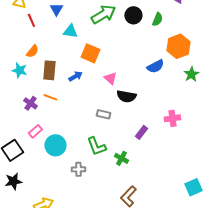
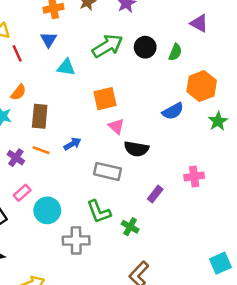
orange square: (90, 53) -> (105, 99), moved, turned -36
blue arrow: (75, 76) -> (72, 144), moved
gray rectangle: (103, 114) -> (108, 171), size x1.5
gray cross: (78, 169) -> (76, 240), size x1.5

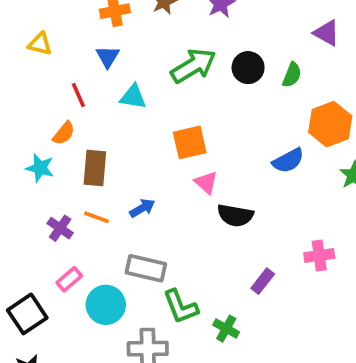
red line: (17, 53) -> (78, 95), moved
gray rectangle: (108, 171) -> (146, 268), moved

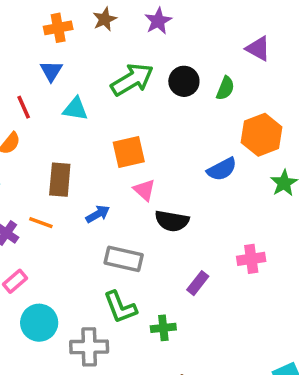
brown rectangle: (95, 168) -> (60, 180), moved
blue arrow: (142, 208) -> (98, 214), moved
gray rectangle: (146, 268) -> (124, 259), moved
cyan circle: (106, 305) -> (39, 323), moved
green cross: (226, 329) -> (163, 328), turned -35

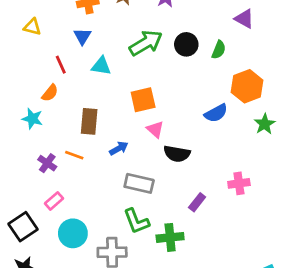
green cross: (163, 328) -> (170, 237), size x1.4

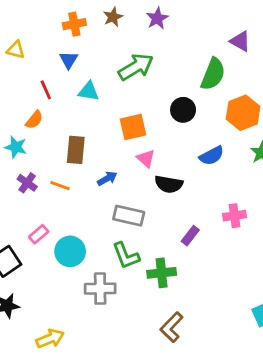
black circle: (186, 44) -> (183, 110), moved
green semicircle: (219, 50) -> (213, 74), size x1.6
blue semicircle: (216, 113) -> (212, 156), moved
purple cross: (47, 163) -> (27, 183), moved
cyan circle: (73, 233) -> (70, 251), moved

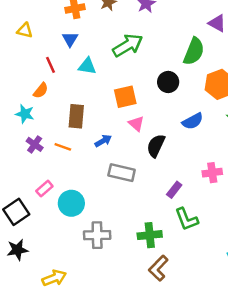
black semicircle: (169, 184) -> (156, 146), turned 105
green L-shape: (126, 256) -> (186, 219), moved
green cross: (162, 273) -> (150, 235), moved

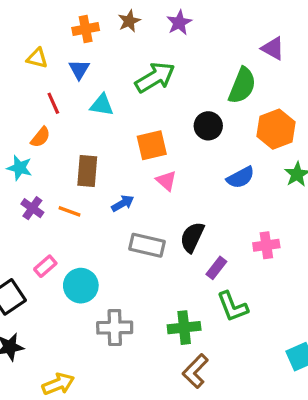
yellow triangle: (25, 31) -> (37, 58), moved
black semicircle: (156, 146) -> (192, 237), moved

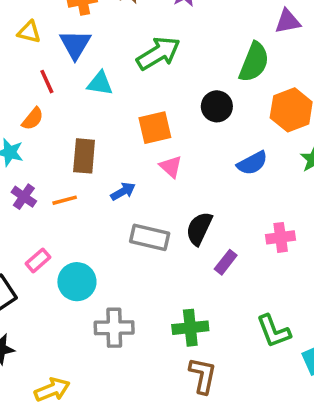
purple triangle: (273, 48) -> (288, 21), turned -40
blue triangle: (79, 69) -> (75, 44), size x1.4
orange line: (70, 211) -> (65, 200), turned -35
green L-shape: (232, 307) -> (274, 331), moved
brown L-shape: (195, 371) -> (203, 375), turned 148

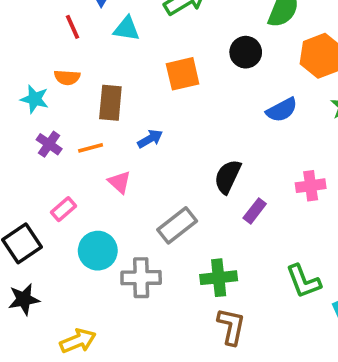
orange semicircle: (33, 119) -> (67, 77), moved, turned 55
pink triangle: (171, 167) -> (119, 182), moved
gray rectangle: (150, 237) -> (177, 225), moved, turned -51
cyan circle: (77, 282) -> (98, 251), moved

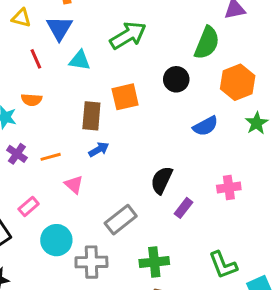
brown rectangle: (110, 103) -> (91, 116), moved

